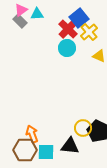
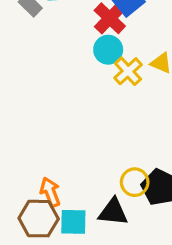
yellow cross: (89, 32) -> (128, 71), moved

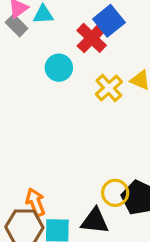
cyan circle: (108, 50) -> (59, 68), moved

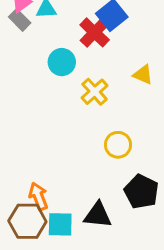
yellow cross: (109, 88) -> (95, 92), moved
yellow circle: (115, 193) -> (118, 145), moved

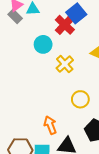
orange arrow: (38, 196) -> (50, 125), moved

